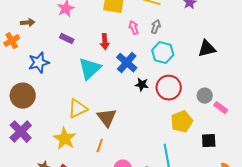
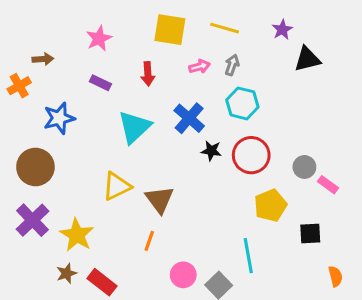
pink arrow: (134, 28) -> (199, 66), turned 96
red arrow: (105, 42) -> (148, 74), moved
black triangle: (207, 49) -> (307, 59), moved
yellow star: (65, 139) -> (77, 235), moved

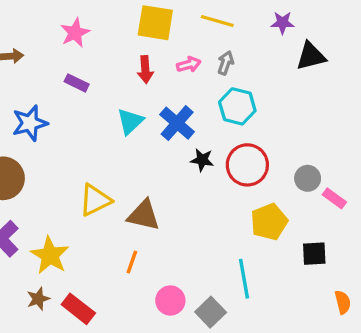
purple star: (282, 30) -> (282, 23), turned 30
red arrow: (148, 74) -> (145, 70), moved
cyan triangle: (134, 127) -> (130, 121), moved, size x0.7
brown triangle: (160, 199) -> (144, 215), turned -40

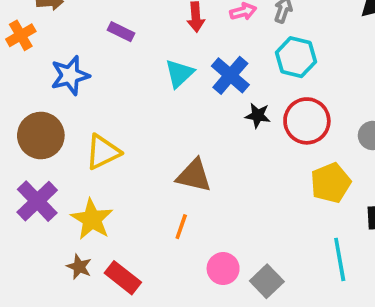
yellow triangle: (95, 200) -> (103, 152), moved
cyan line: (244, 279) -> (340, 259), moved
brown star: (38, 299) -> (79, 267), turned -30

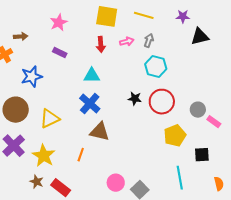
cyan triangle: (179, 74) -> (92, 76), turned 42
blue cross: (230, 75) -> (90, 104), moved
orange line: (181, 227) -> (81, 155), moved

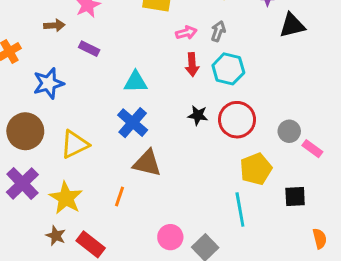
brown arrow: (21, 36) -> (54, 25), moved
red arrow: (101, 44) -> (192, 65), moved
cyan line: (180, 178) -> (240, 210), moved

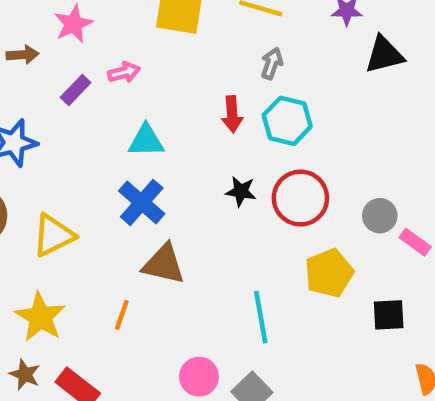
pink arrow: (186, 33) -> (124, 72), moved
purple rectangle: (89, 49) -> (76, 90), turned -72
cyan line: (240, 210) -> (261, 317), moved

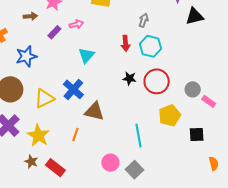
cyan triangle: (146, 141) -> (86, 55), turned -48
blue cross: (142, 202) -> (73, 89), moved

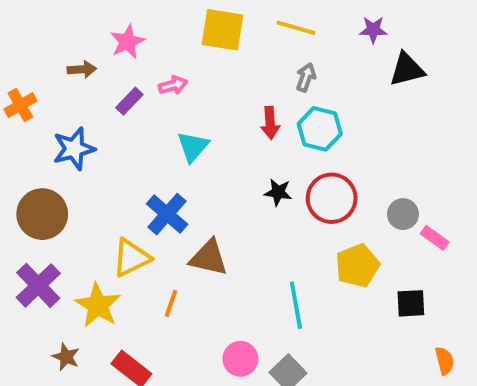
yellow triangle: (44, 98) -> (131, 258), moved
brown star: (31, 162) -> (66, 357), moved

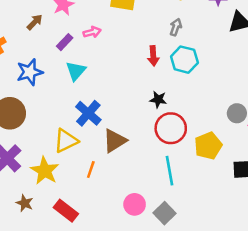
brown arrow: (82, 69) -> (35, 22), turned -42
cyan triangle: (193, 147) -> (76, 71), moved
red circle: (332, 198) -> (171, 128), moved
brown triangle: (209, 258) -> (115, 141), turned -45

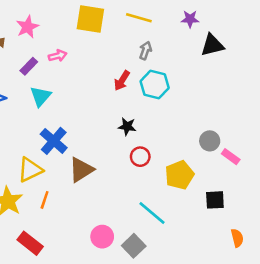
red arrow: (153, 56) -> (122, 81), turned 36
red circle: (171, 128) -> (140, 157), size x0.6
orange line: (91, 169) -> (45, 200), moved
cyan line: (169, 171) -> (152, 213), moved, turned -40

